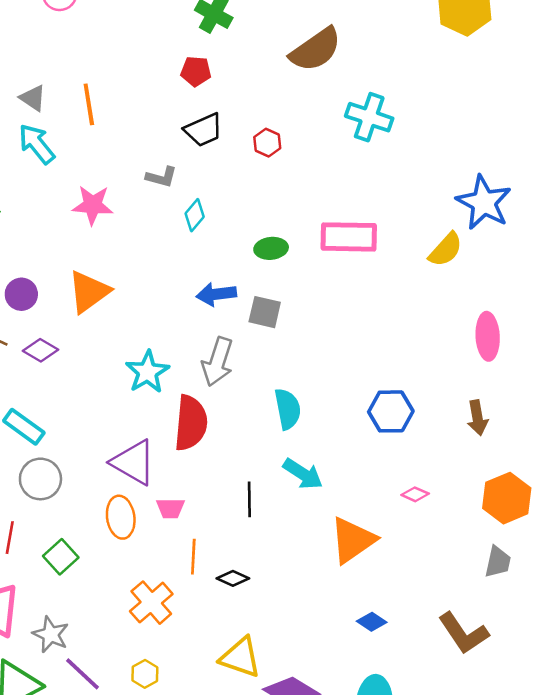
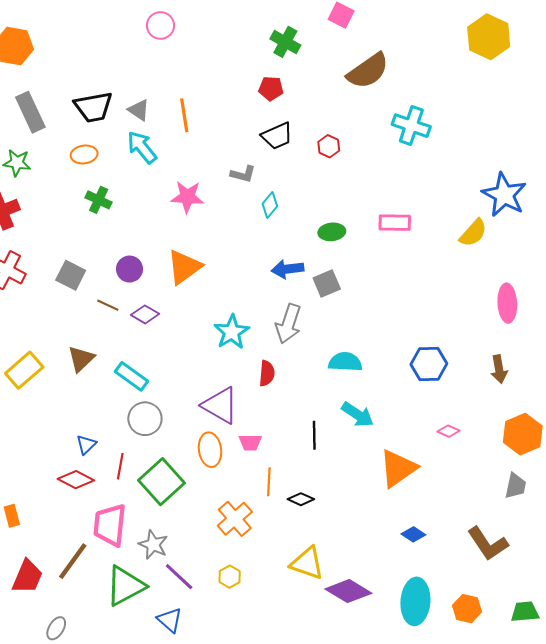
pink rectangle: (349, 237) -> (395, 223), size x0.7
gray square: (265, 312) -> (327, 283), turned -36
cyan semicircle: (288, 409) -> (345, 362), turned -76
red semicircle: (191, 423) -> (267, 373), size x0.6
green square: (61, 557) -> (162, 482), size x1.6

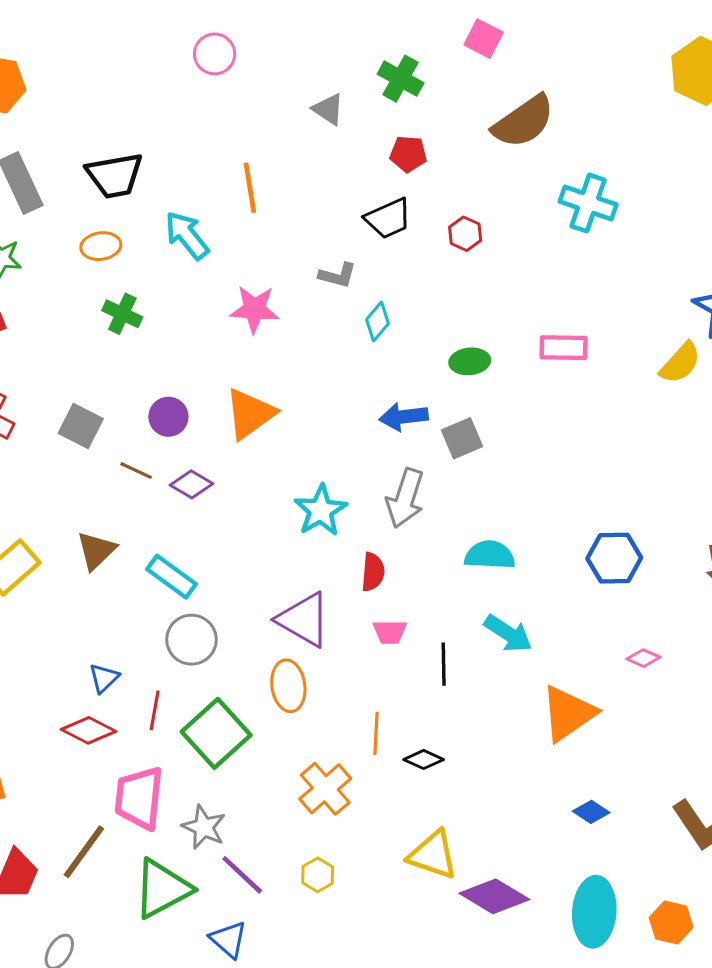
red pentagon: (271, 88) -> (408, 154), moved
gray triangle: (139, 110) -> (328, 109), moved
pink trapezoid: (250, 442) -> (390, 632), moved

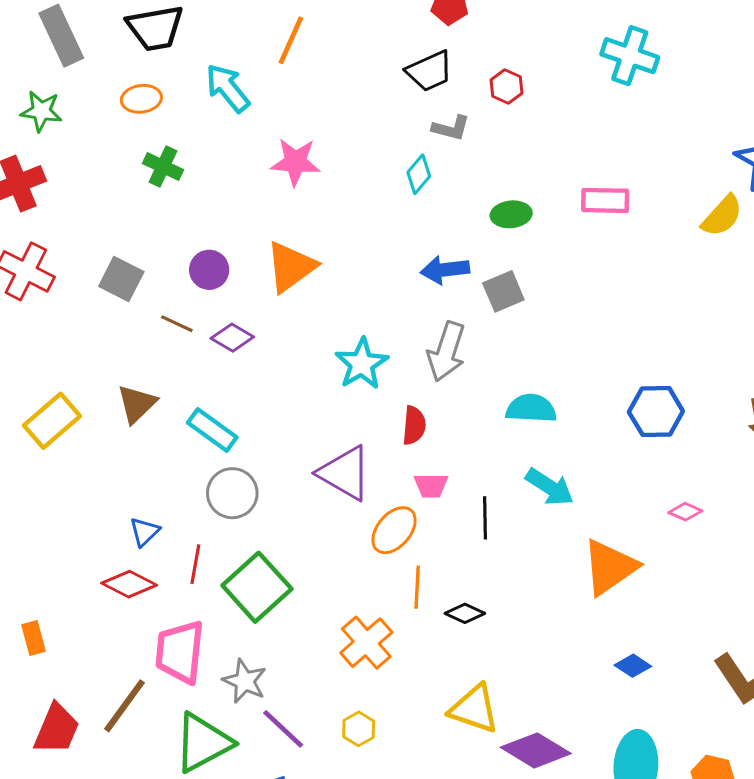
orange line: (250, 188) -> (291, 40), turned 33
gray L-shape: (338, 275) -> (451, 128), moved
orange ellipse: (288, 686) -> (394, 530), moved, turned 48

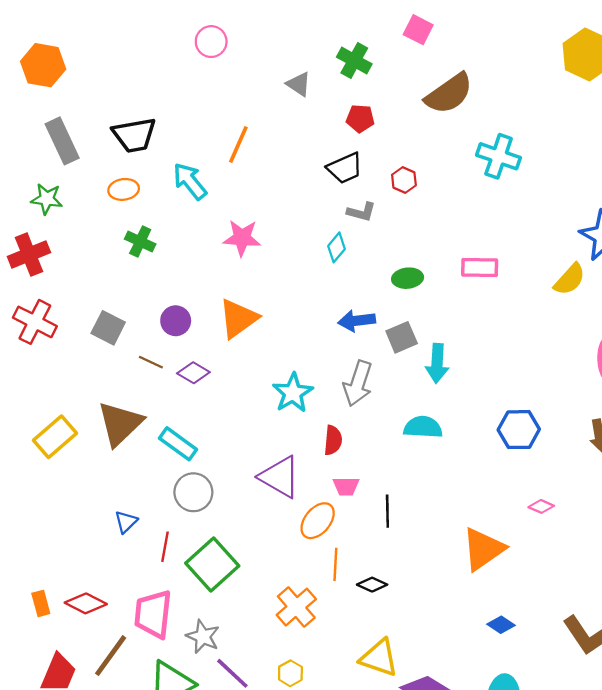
brown triangle: (137, 404) -> (120, 424), size x1.5
cyan arrow: (550, 487) -> (437, 363), moved, turned 60
red diamond: (129, 584) -> (86, 603), moved

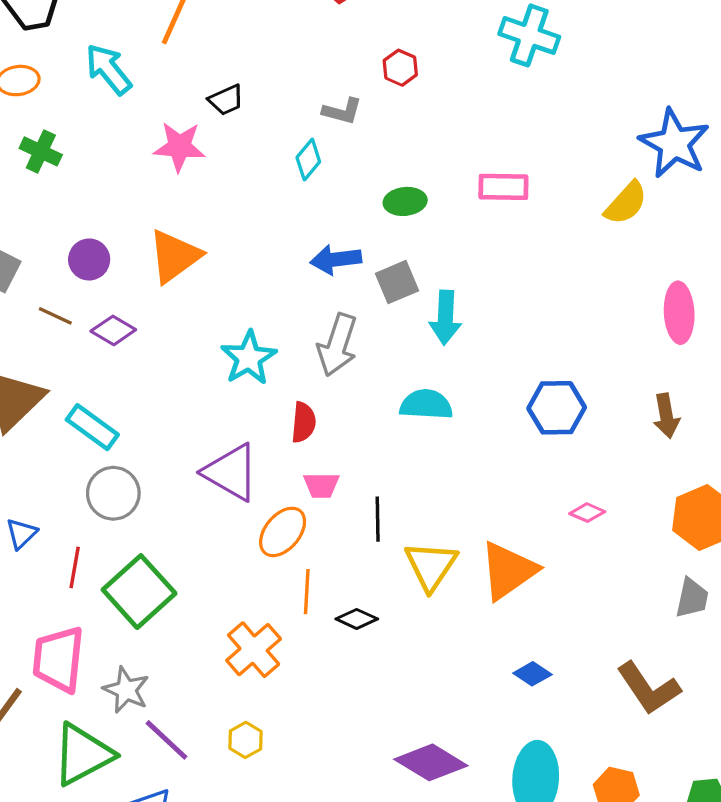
black trapezoid: (345, 168) -> (226, 100), moved, size x0.7
yellow triangle: (379, 658) -> (431, 566), moved, turned 45

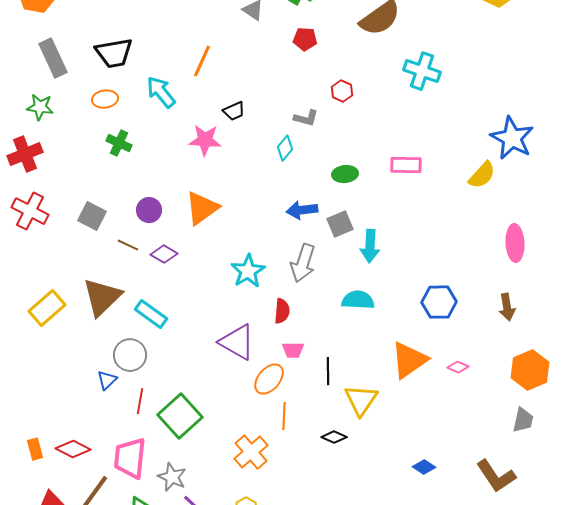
gray circle: (113, 493) -> (130, 355), moved
orange triangle: (508, 571) -> (409, 360), moved
black diamond: (357, 619) -> (334, 437), moved

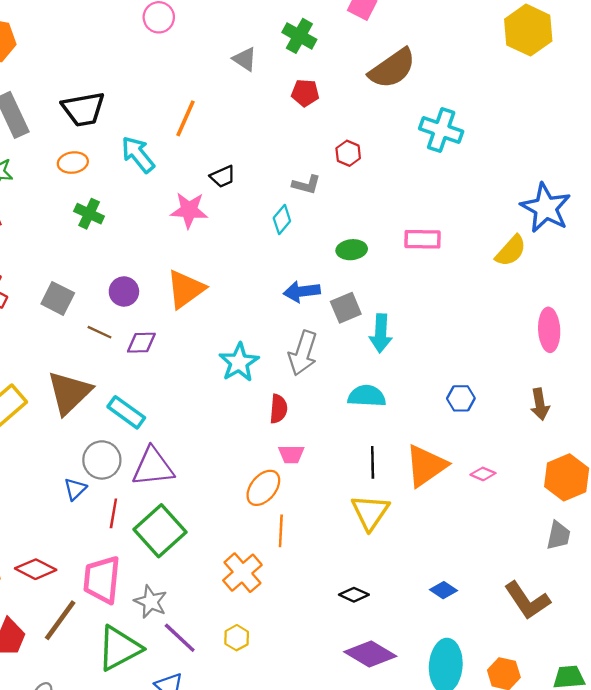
purple diamond: (164, 254) -> (141, 343), turned -32
blue hexagon: (439, 302) -> (461, 398), size x0.7
purple triangle: (237, 342) -> (153, 467), moved, turned -36
black line: (328, 371) -> (373, 462), moved
black diamond: (334, 437) -> (354, 595), moved

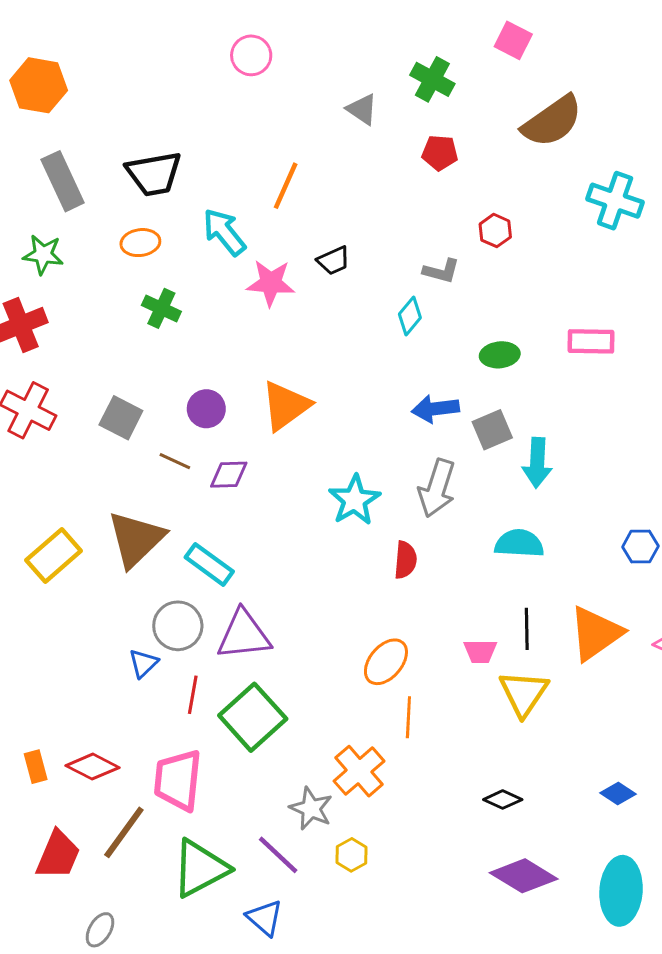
pink star: (189, 210) -> (271, 283), moved
pink trapezoid: (291, 454) -> (480, 651), moved
gray star: (151, 602) -> (311, 808), moved

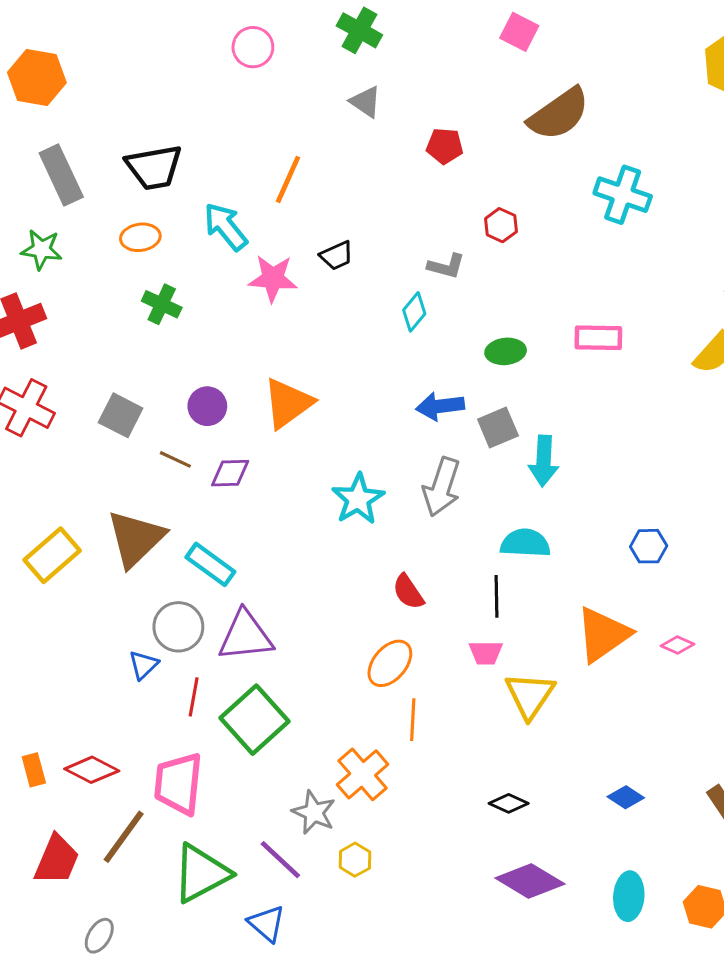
green cross: (432, 79) -> (359, 30), moved
red semicircle: (405, 560) -> (408, 592), moved, turned 141
black line: (527, 629) -> (496, 596), moved
cyan ellipse: (621, 891) -> (629, 896), size x0.7

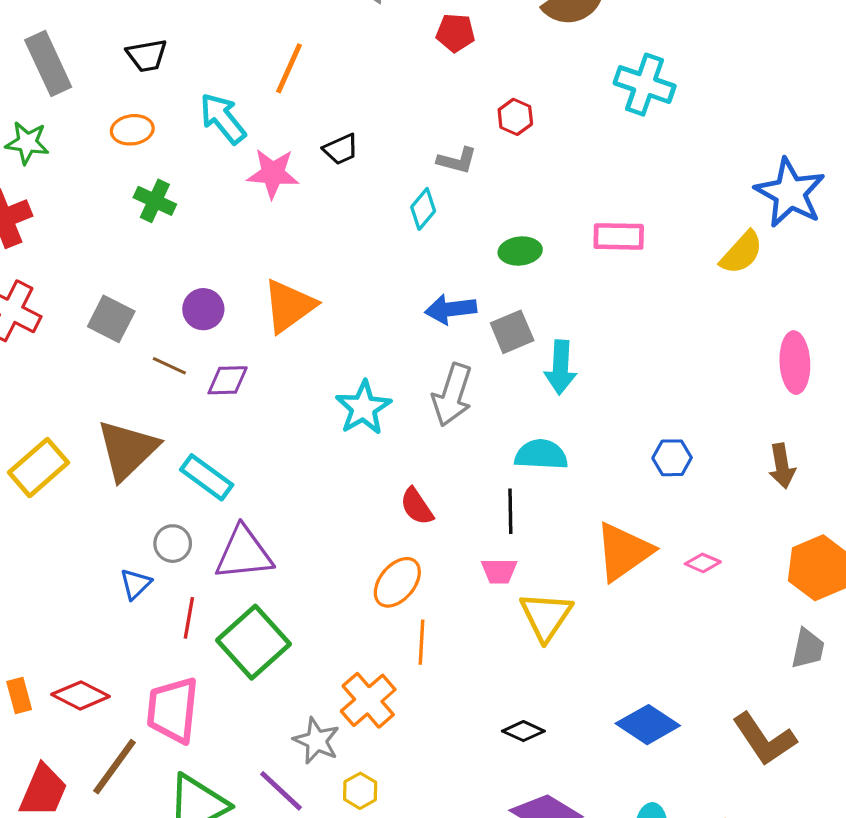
black trapezoid: (154, 167) -> (147, 55), size x0.7
gray circle: (178, 627) -> (173, 544), size x0.7
blue diamond: (626, 797) -> (648, 725), size x1.6

